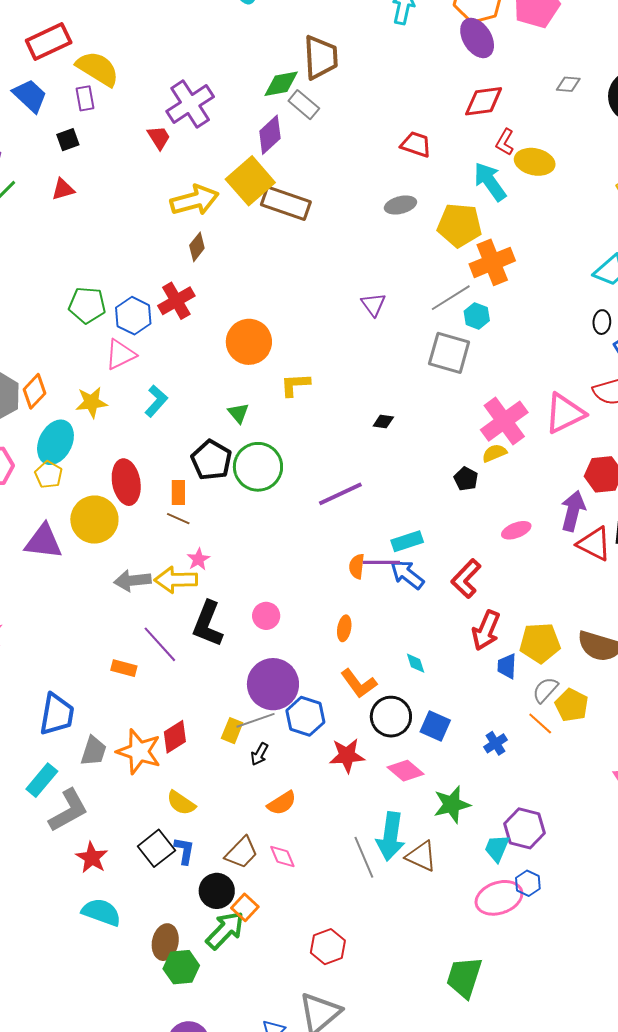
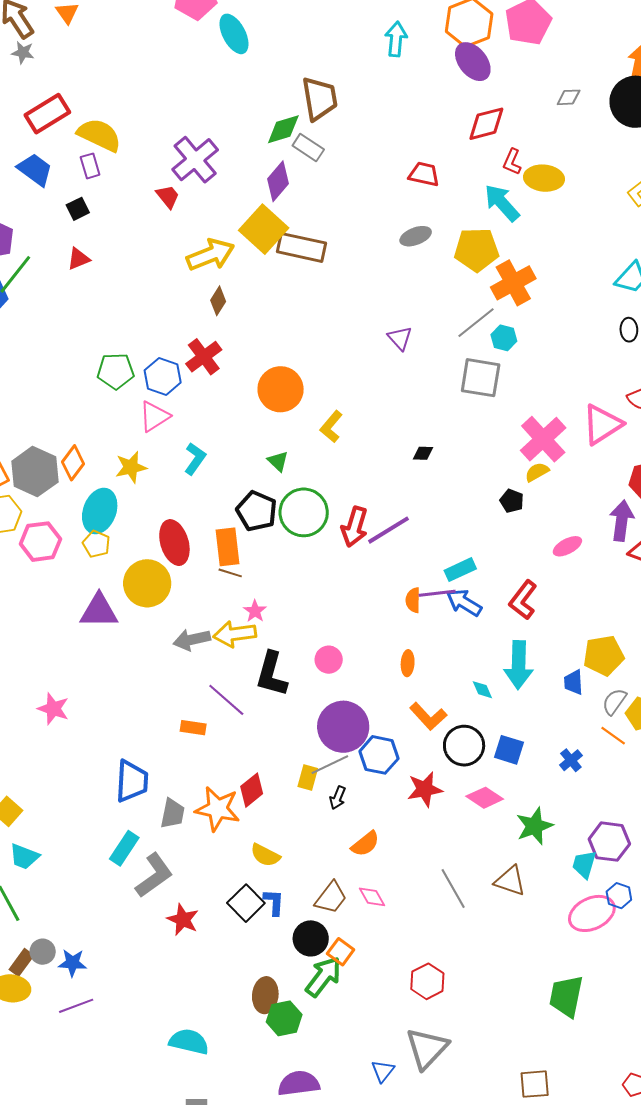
yellow L-shape: (295, 385) -> (331, 427), turned -40
orange rectangle: (178, 492) -> (227, 547), size x1.5
red arrow: (486, 630) -> (355, 527), moved
cyan arrow: (391, 836) -> (519, 665), moved
cyan semicircle: (101, 912) -> (189, 1042), moved

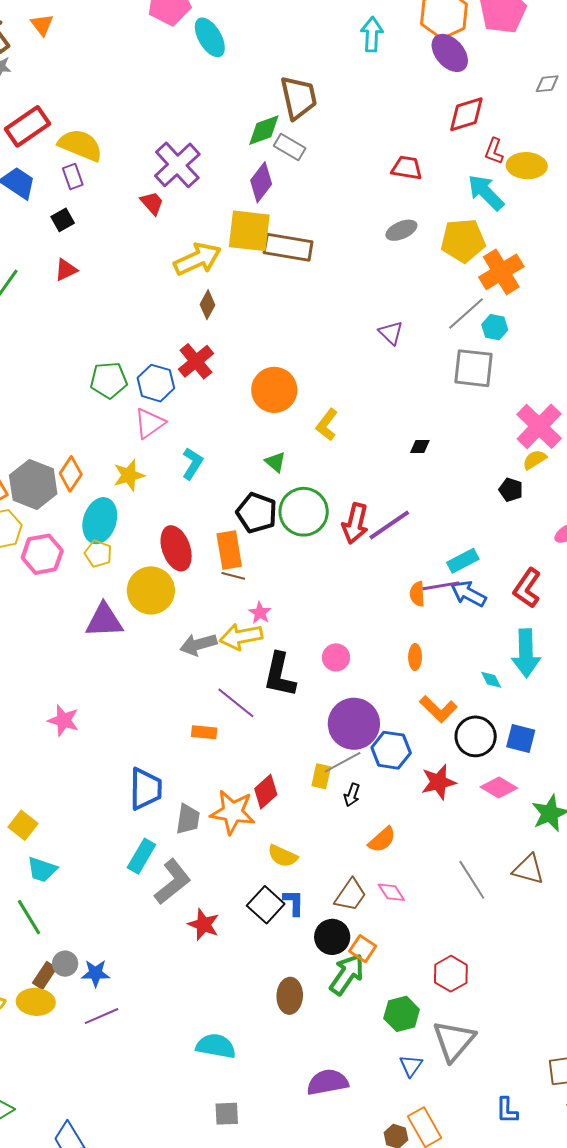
yellow square: (264, 229) -> (249, 231), turned -33
green hexagon: (284, 1018) -> (402, 1014), moved

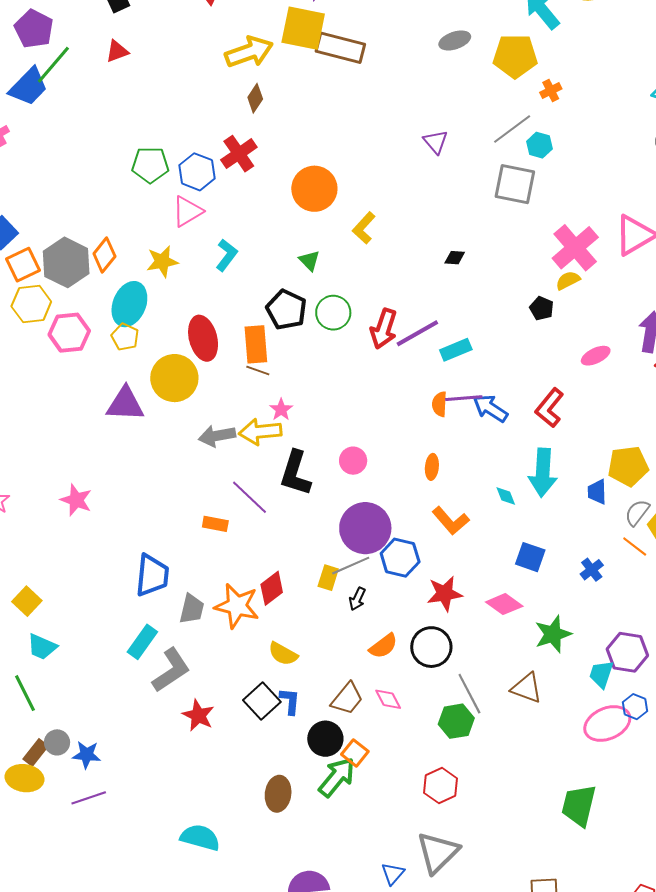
orange cross: (501, 272) -> (551, 91), size x0.5
green circle: (304, 512) -> (333, 313), size x0.7
cyan rectangle: (463, 561) -> (456, 350), moved
black circle: (476, 736) -> (431, 647), moved
green hexagon: (402, 1014) -> (456, 721), moved

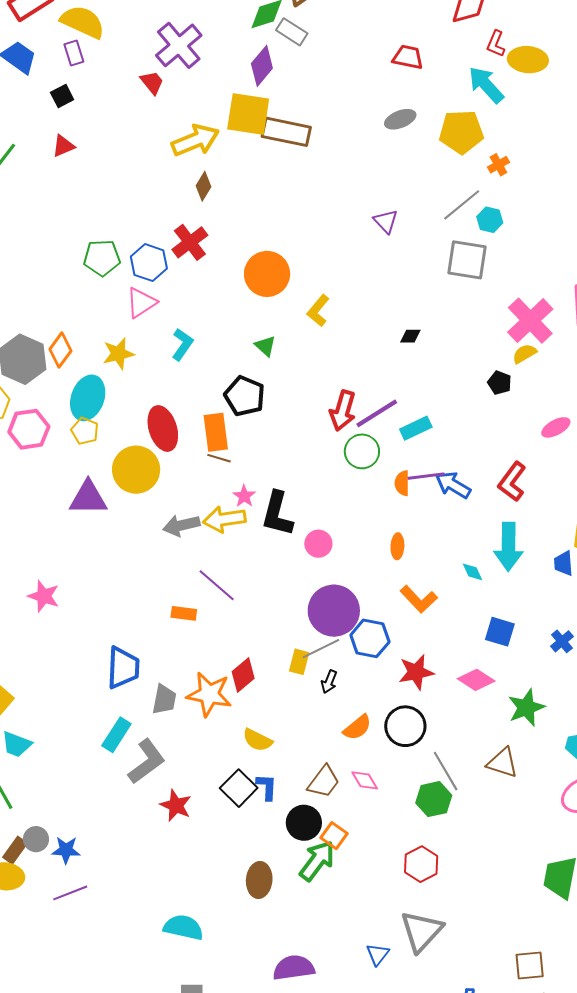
green circle: (333, 313) -> (362, 451), moved
black L-shape: (296, 473) -> (277, 514), moved

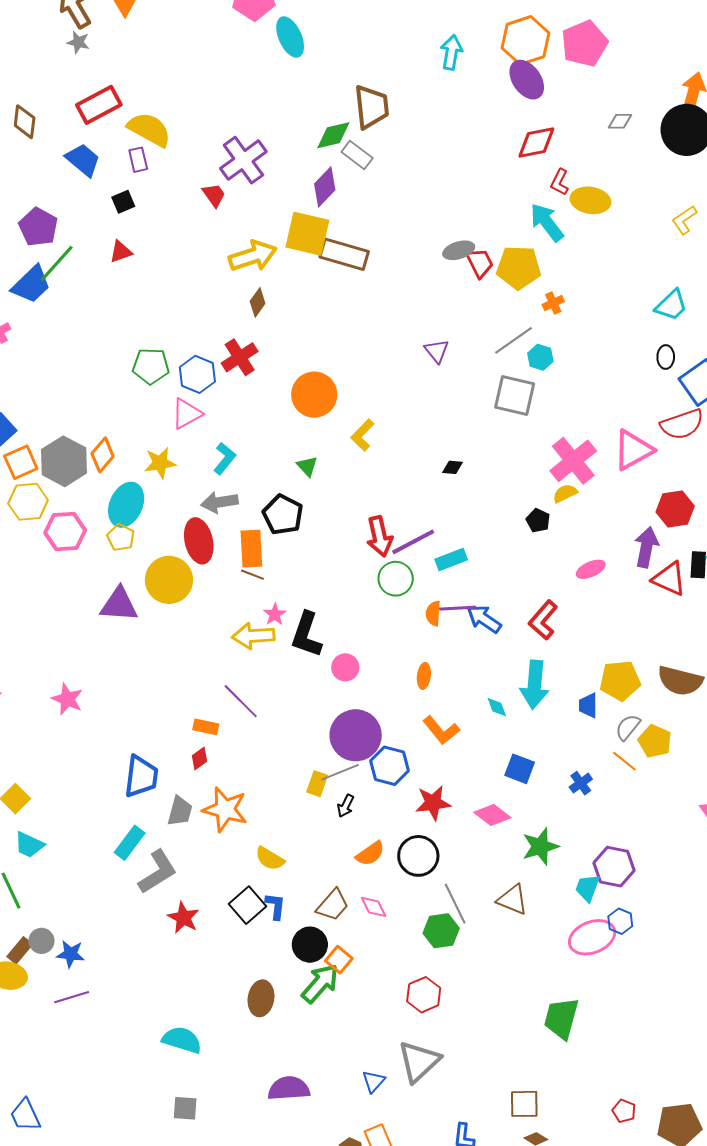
red trapezoid: (408, 57) -> (480, 263), moved, turned 48
red arrow: (343, 411) -> (380, 536), turned -33
gray arrow: (181, 525) -> (220, 502), moved
red diamond: (243, 675) -> (200, 758), moved, size x0.7

